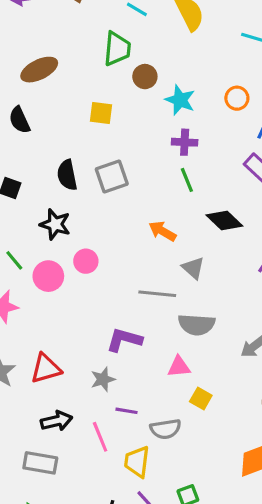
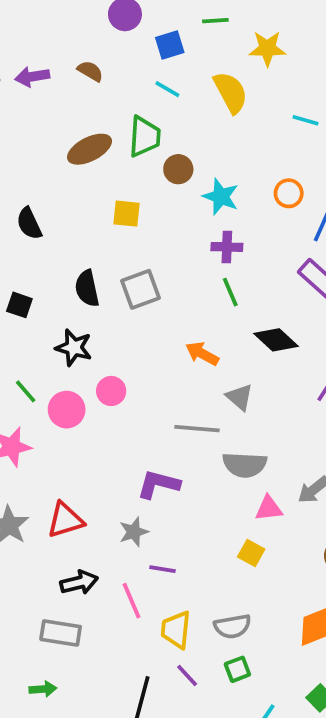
brown ellipse: (39, 70) -> (90, 149), moved
pink triangle: (179, 367) -> (269, 508), moved
gray semicircle: (166, 429) -> (232, 626), moved

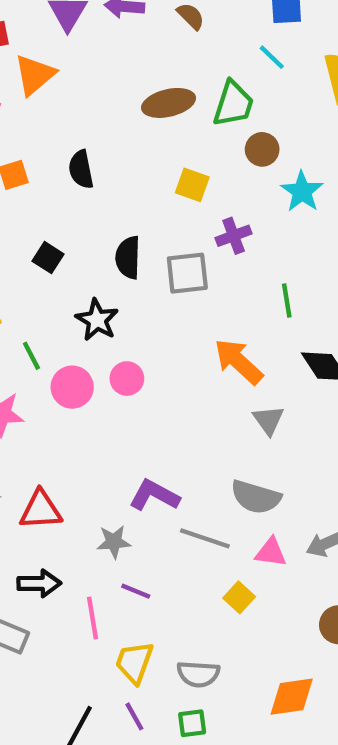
purple cross: (227, 247) -> (234, 236), moved, turned -36
orange arrow: (202, 354) -> (239, 362), size x1.4
gray line: (197, 429) -> (205, 538), moved

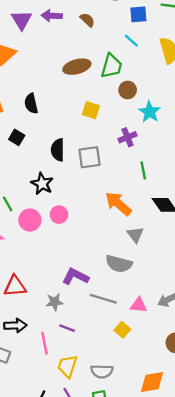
purple cross: (234, 236) -> (128, 137), moved
black square: (48, 258) -> (17, 137), moved
gray semicircle: (256, 497) -> (119, 264), moved

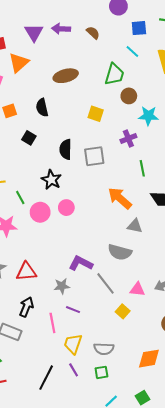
brown ellipse: (77, 67) -> (66, 76), moved
cyan star: (150, 112) -> (148, 116), turned -30
gray triangle: (135, 235) -> (135, 226), turned -42
gray line: (103, 299) -> (106, 283), turned 35
black arrow: (15, 325) -> (26, 307), turned -66

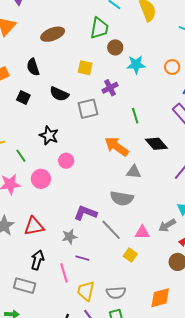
purple cross: (128, 138) -> (110, 88), moved
black semicircle: (66, 149) -> (59, 94), moved, turned -60
pink circle: (40, 212) -> (41, 179), moved

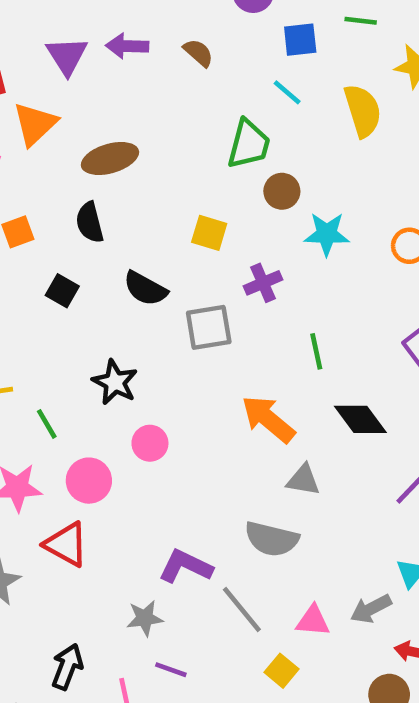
brown ellipse: (53, 34) -> (110, 158), moved
red triangle: (34, 226) -> (66, 544), moved, turned 35

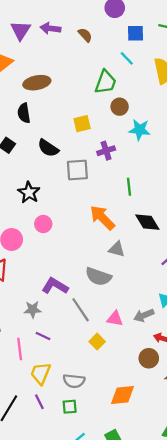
yellow square: (209, 233) -> (82, 124), turned -36

